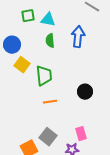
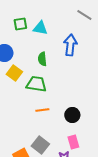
green semicircle: (50, 41) -> (42, 59), moved
green trapezoid: (44, 76) -> (36, 84), turned -75
black circle: (85, 92) -> (72, 115), moved

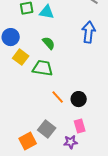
blue arrow: (70, 45) -> (89, 32), moved
green semicircle: (42, 59) -> (49, 43), turned 144
orange line: (42, 110) -> (58, 97), moved, turned 56

